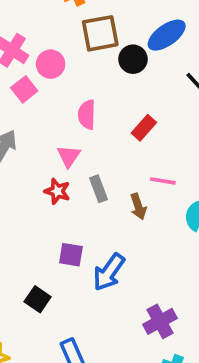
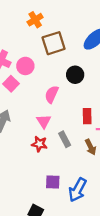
black circle: (133, 59) -> (75, 75), moved
pink semicircle: (87, 115) -> (52, 94), turned 30
red rectangle: (144, 128) -> (87, 116), moved, turned -35

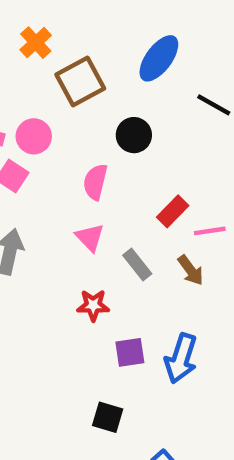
red rectangle: (87, 116) -> (173, 211), turned 56
red star: (39, 144) -> (93, 305), moved

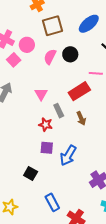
pink semicircle: (95, 182) -> (50, 57), moved
red rectangle: (173, 211) -> (79, 91), size x1.5
pink line: (210, 231) -> (96, 73), moved
red star: (93, 305) -> (46, 125), moved

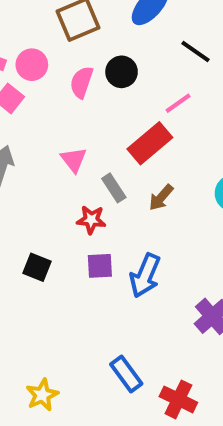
pink line: (96, 73) -> (178, 103), turned -32
brown arrow: (81, 118) -> (161, 197), turned 72
black square: (31, 174) -> (37, 267), moved

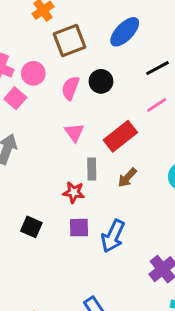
black line: (195, 51) -> (158, 68), turned -65
pink line: (178, 103) -> (157, 105), moved
pink triangle: (74, 160) -> (74, 132), moved
gray rectangle: (114, 188) -> (92, 169), turned 30

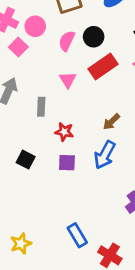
red rectangle: (120, 136) -> (103, 67), moved
gray rectangle: (92, 169) -> (41, 107), moved
blue arrow: (113, 236) -> (105, 155), moved

